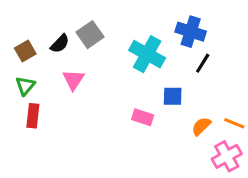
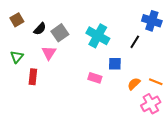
blue cross: (191, 32) -> (152, 21), moved
gray square: (90, 35) -> (60, 33), moved
brown square: (25, 51) -> (17, 20), moved
red rectangle: (33, 116) -> (33, 77), moved

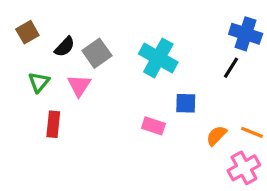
black line: (135, 42) -> (231, 68), moved
green triangle: (17, 57) -> (39, 82), moved

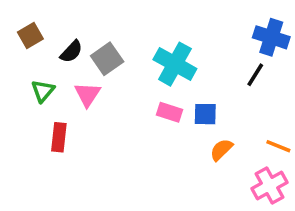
pink rectangle: (153, 126) -> (170, 112), moved
orange semicircle: (216, 136) -> (221, 150), moved

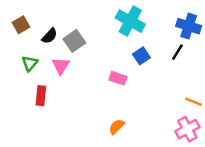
cyan cross: (175, 64) -> (130, 21), moved
blue square: (205, 114) -> (141, 56), moved, turned -35
orange semicircle: (221, 150) -> (117, 127), moved

